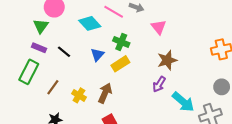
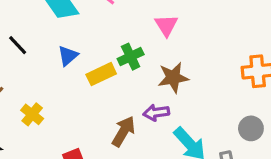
green cross: (121, 42) -> (131, 57), moved, turned 35
purple arrow: (159, 84) -> (156, 113), turned 42
brown arrow: (105, 93) -> (123, 131), moved

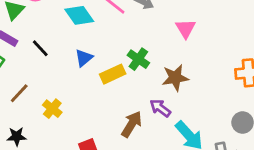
pink triangle: (166, 25) -> (186, 29), moved
green cross: (131, 57) -> (138, 59), turned -30
purple arrow: (156, 113) -> (160, 108), turned 45

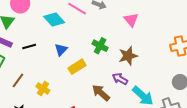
black line: (40, 48) -> (29, 46), turned -56
yellow rectangle: (113, 74) -> (77, 67), moved
brown arrow: (132, 124) -> (101, 93), turned -72

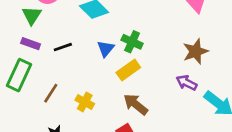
green cross: (100, 46) -> (132, 42), moved
brown arrow: (101, 93) -> (136, 104), moved

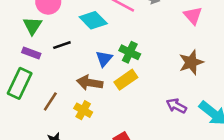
black line: (63, 47) -> (62, 45), moved
purple arrow: (187, 83) -> (176, 106), moved
brown arrow: (136, 104) -> (90, 83), moved, turned -30

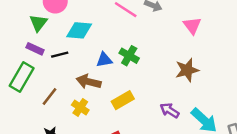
cyan diamond: (93, 20) -> (79, 30), moved, turned -45
black line: (62, 45) -> (60, 55), moved
blue triangle: (104, 59) -> (104, 60), turned 35
yellow rectangle: (126, 80) -> (123, 100), moved

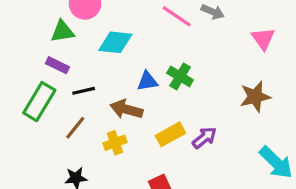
green triangle: (38, 23) -> (62, 31), turned 42
black line: (60, 55) -> (84, 91), moved
yellow cross: (80, 107) -> (115, 143), turned 35
purple arrow: (170, 110) -> (204, 138), moved, turned 108

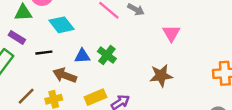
cyan diamond: (115, 42) -> (62, 25), turned 40
black line: (84, 91) -> (44, 53), moved
brown line: (75, 128) -> (26, 96), moved

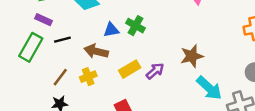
black line: (44, 53) -> (62, 40), moved
brown star: (161, 76) -> (192, 56), moved

